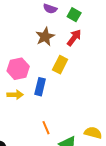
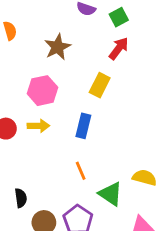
green square: (74, 15) -> (119, 17), turned 32
brown star: (45, 37) -> (57, 47), moved
blue rectangle: (40, 87) -> (83, 126), moved

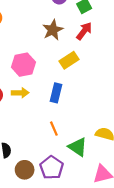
brown star: (57, 47) -> (53, 30), moved
yellow rectangle: (100, 85) -> (69, 60), turned 30

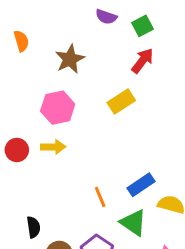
brown star: (53, 30) -> (70, 59), moved
blue rectangle: (56, 93) -> (141, 185), moved, turned 42

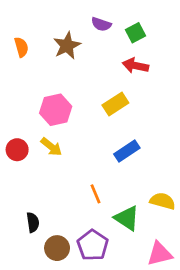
brown star: (70, 59) -> (67, 46), moved
red arrow: (142, 61) -> (135, 66), turned -115
yellow arrow: (53, 147) -> (51, 147), turned 40
blue rectangle: (141, 185) -> (127, 151), moved

